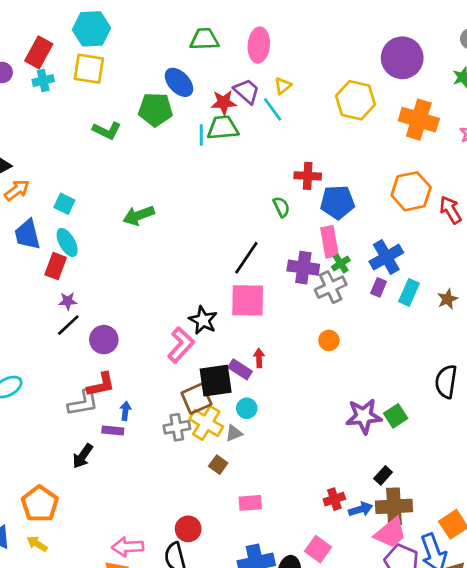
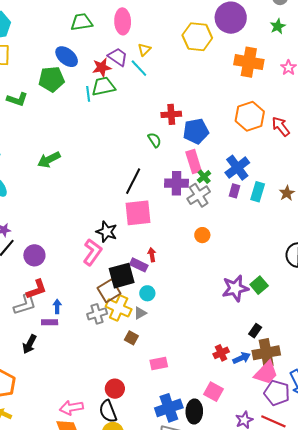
yellow hexagon: (356, 100) -> (197, 37), moved

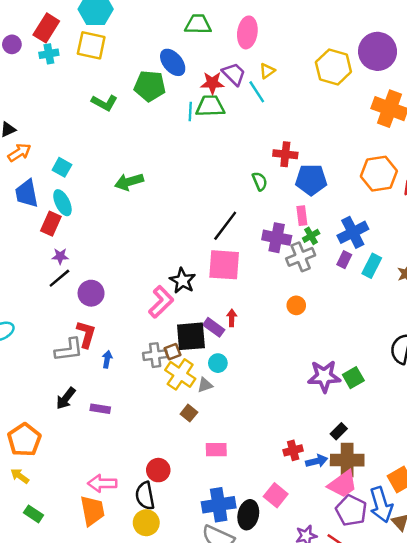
pink rectangle: (194, 162) -> (302, 216), size x0.7
red L-shape: (37, 289) -> (86, 334), turned -65
brown square: (109, 291) -> (172, 352), size x0.6
gray cross: (97, 314) -> (155, 355), moved
purple rectangle: (50, 322) -> (100, 409), moved

